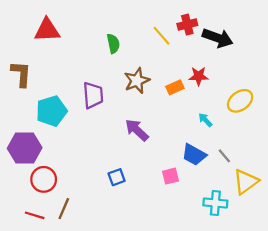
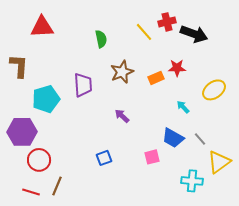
purple arrow: (137, 130) -> (122, 116), size x0.7

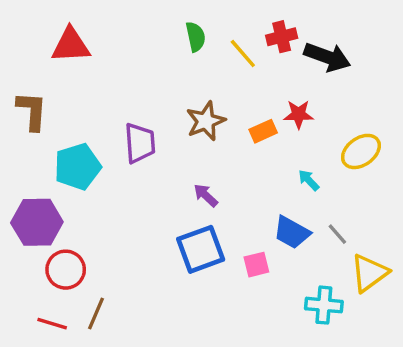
green semicircle: (101, 39) -> (196, 37), moved
blue square: (104, 158) -> (201, 249), moved, size x1.8

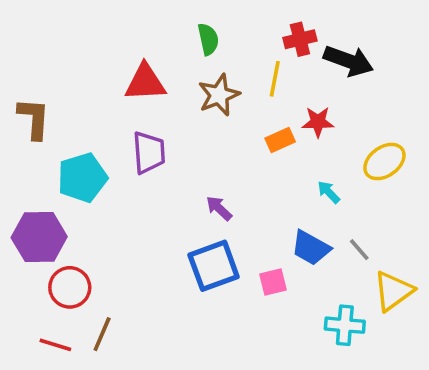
red triangle: (71, 45) -> (145, 82), moved
yellow line: (243, 54) -> (275, 79), moved, turned 52
brown star: (206, 121) -> (219, 95), moved

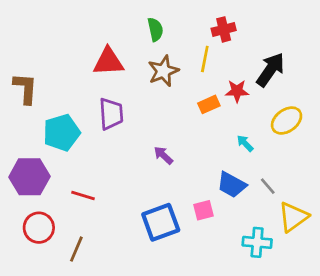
black arrow: (348, 61) -> (270, 70), moved, turned -75
blue square: (214, 266) -> (161, 222), moved
red circle: (70, 287) -> (39, 228), moved
red line: (55, 345) -> (83, 195), moved

